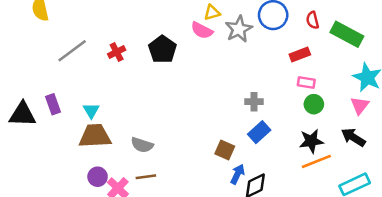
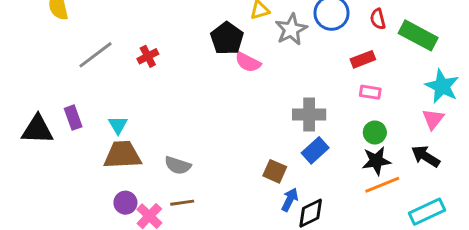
pink semicircle: (202, 30) -> (248, 62), moved
black pentagon: (162, 49) -> (227, 38), moved
gray cross: (254, 102) -> (309, 115), size x1.5
green circle: (314, 104) -> (375, 132), moved

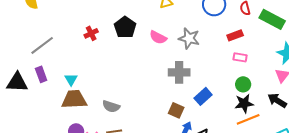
gray star: (291, 29) -> (189, 38), moved, turned -30
black pentagon: (227, 38) -> (125, 27), moved
gray line: (96, 55) -> (42, 45), moved
gray cross: (309, 115) -> (179, 72), moved

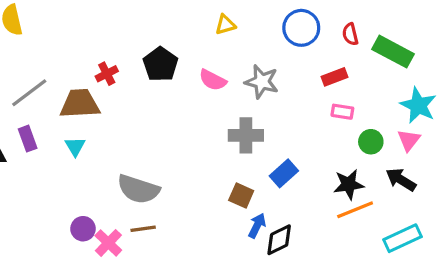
green circle: (243, 84) -> (371, 142), moved
brown trapezoid: (74, 99) -> (80, 104), moved
gray semicircle: (111, 106) -> (138, 189), size x1.5

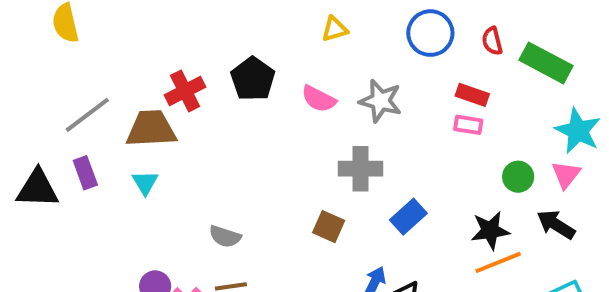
red cross: (107, 74) -> (185, 91), size x1.4
red rectangle: (334, 77) -> (472, 95), turned 40
pink rectangle: (342, 112) -> (468, 125), moved
gray semicircle: (138, 189) -> (225, 236), size x0.6
brown square: (241, 195) -> (329, 227), moved

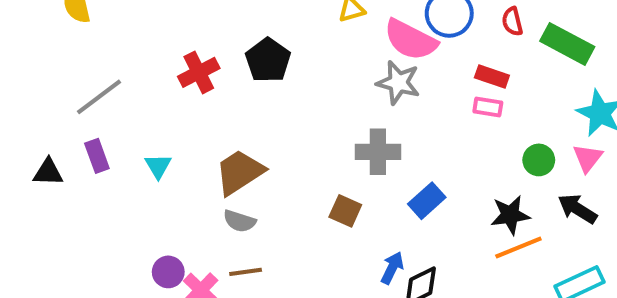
pink semicircle: (319, 99) -> (410, 40), moved, size x1.5
brown trapezoid: (151, 129) -> (239, 172), moved, turned -30
black triangle: (37, 189) -> (48, 172), size x0.7

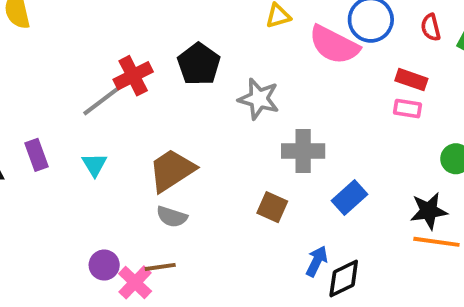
gray star: (398, 83) -> (259, 99), moved
gray line: (99, 97) -> (104, 99), moved
orange line: (518, 248) -> (436, 242), turned 30
brown line: (246, 272) -> (160, 267), moved

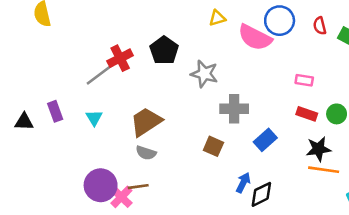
red rectangle: (411, 80) -> (307, 114), moved
purple circle: (104, 265) -> (101, 185), size x1.6

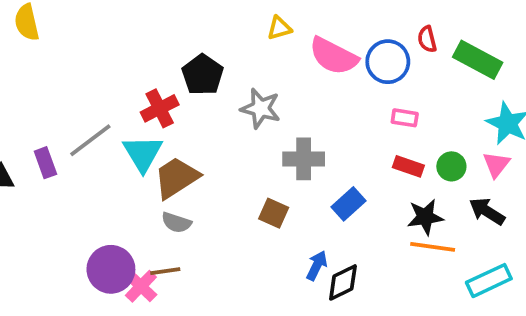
blue circle: (280, 21) -> (388, 62), moved
red cross: (120, 58) -> (160, 108), moved
gray line: (101, 74) -> (90, 140), moved
cyan triangle: (94, 118) -> (143, 153), moved, size x1.6

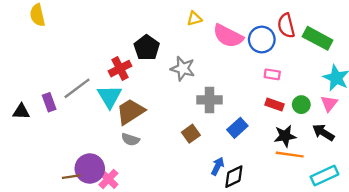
red semicircle: (427, 39) -> (286, 26), size x1.5
brown square: (274, 213) -> (191, 134), turned 30
brown line: (165, 271) -> (71, 177), moved

